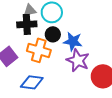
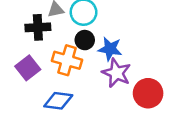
black cross: (27, 24) -> (38, 27), moved

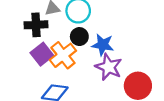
orange cross: (67, 60) -> (63, 55), turned 36
purple square: (28, 68) -> (42, 54), moved

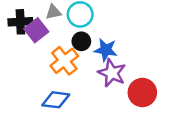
black cross: (36, 25) -> (20, 22), moved
purple square: (42, 54) -> (36, 30), moved

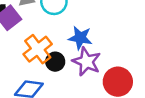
black circle: (81, 41) -> (55, 62), moved

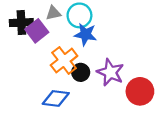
blue star: (80, 38) -> (85, 34), moved

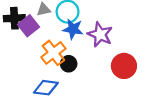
purple star: (110, 72) -> (100, 34), moved
red circle: (140, 91) -> (124, 66), moved

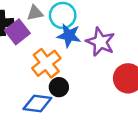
black circle: (69, 64) -> (59, 87), moved

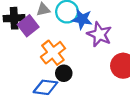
blue star: (69, 36) -> (82, 19), moved

